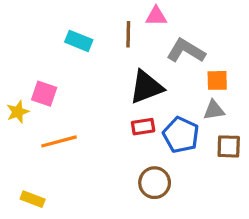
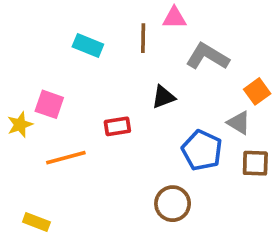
orange square: (217, 80) -> (257, 91), moved, turned -35
black triangle: (146, 87) -> (163, 97), size x0.6
gray triangle: (214, 110) -> (239, 123), turned 40
red rectangle: (143, 127) -> (117, 126), moved

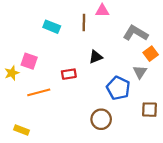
gray L-shape: (207, 57) -> (136, 33), moved
gray triangle: (239, 123) -> (140, 72), turned 32
brown square: (255, 163) -> (150, 110), moved

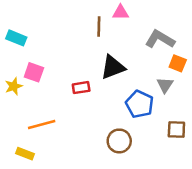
cyan rectangle: (52, 27) -> (16, 38), moved
orange square: (151, 54) -> (178, 63), turned -32
black triangle: (96, 57) -> (113, 67), size x1.5
orange line: (39, 92) -> (42, 124), moved

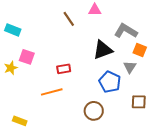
brown line: (99, 26) -> (69, 19), moved, turned -35
black triangle: (113, 67) -> (103, 50), moved
orange line: (42, 124) -> (52, 92), moved

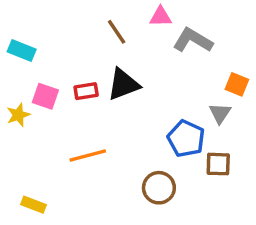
gray L-shape: (126, 31) -> (193, 40), moved
black triangle: (103, 50) -> (123, 84), moved
red rectangle: (64, 69) -> (86, 91), moved
brown square: (139, 102) -> (218, 164), moved

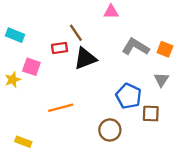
brown line: (117, 32) -> (76, 33), moved
gray L-shape: (193, 40) -> (136, 47), moved
orange square: (237, 84) -> (165, 49), moved
red rectangle: (86, 91) -> (60, 48), moved
gray triangle: (220, 113) -> (161, 80), moved

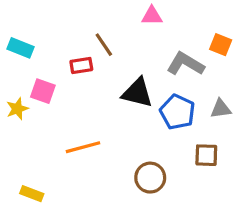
orange square: (165, 49) -> (221, 45), moved
black triangle: (85, 59) -> (137, 93), moved, turned 35
gray triangle: (161, 80) -> (221, 109), turned 49
blue pentagon: (129, 96) -> (177, 112), moved

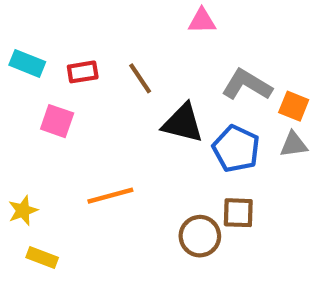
brown line: (104, 45) -> (140, 78), moved
orange square: (221, 45) -> (294, 106), moved
red rectangle: (81, 65) -> (83, 72), moved
yellow star: (17, 109) -> (23, 211), moved
brown square: (206, 155) -> (238, 213), moved

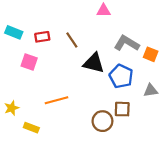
gray triangle: (294, 144) -> (151, 90), moved
yellow rectangle: (42, 257) -> (31, 128), moved

